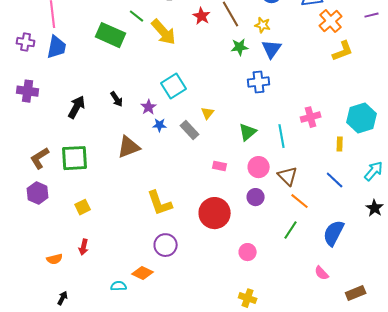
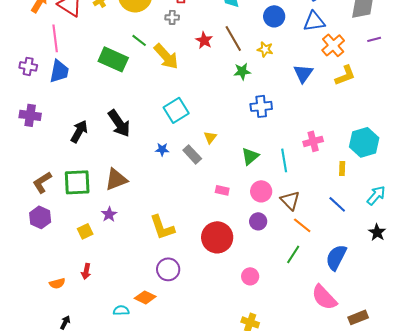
blue triangle: (272, 49) -> (303, 73), moved
black arrow: (117, 99) -> (119, 123), size x1.8
purple star: (149, 107) -> (109, 214), moved
brown triangle: (129, 147) -> (116, 179), moved
pink semicircle: (322, 273) -> (324, 297), size x1.8

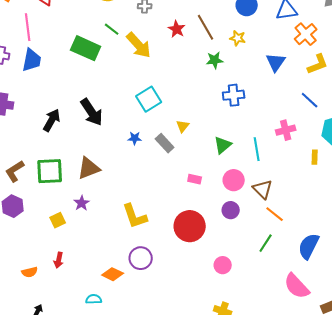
blue line: (337, 204) -> (310, 100), moved
orange diamond: (145, 297) -> (113, 274), moved

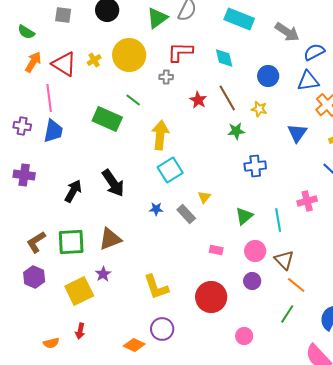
yellow arrow: (139, 45) -> (160, 135), moved, turned -132
yellow square: (58, 220) -> (79, 291), size x1.8

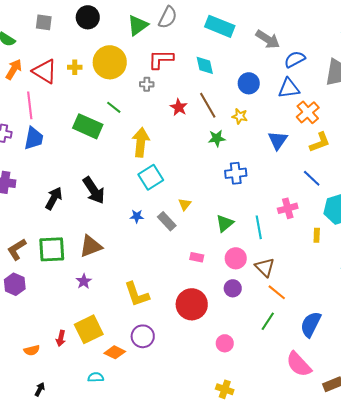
yellow cross: (94, 60) -> (75, 67), turned 32
yellow square: (79, 291) -> (89, 329), moved

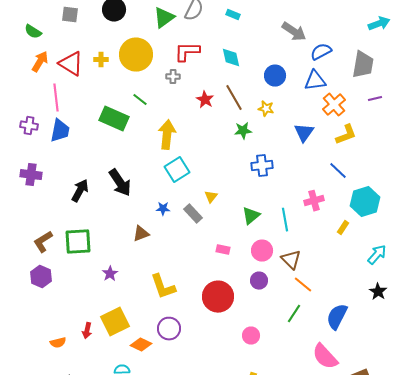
cyan rectangle: (220, 26) -> (233, 15), moved, size x0.5
yellow rectangle: (317, 235) -> (343, 228), turned 32
brown triangle: (91, 246) -> (141, 234), moved, size x0.7

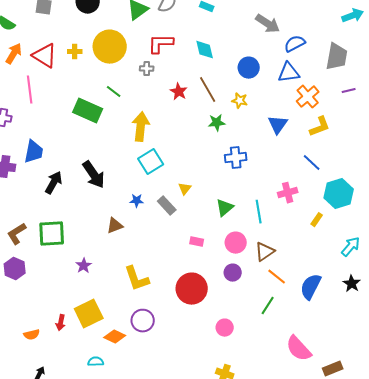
blue trapezoid: (60, 131) -> (34, 152), moved
brown triangle: (291, 260) -> (265, 252), turned 40
blue semicircle: (337, 317) -> (311, 287), moved

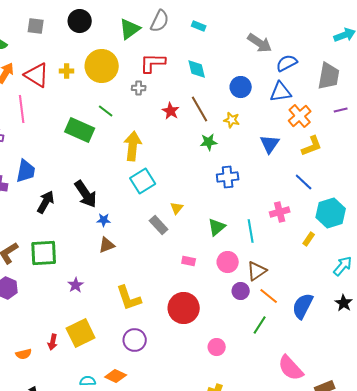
blue star: (137, 201) -> (104, 220), moved
purple circle: (233, 273) -> (241, 291), moved
orange diamond: (115, 337) -> (116, 376), moved

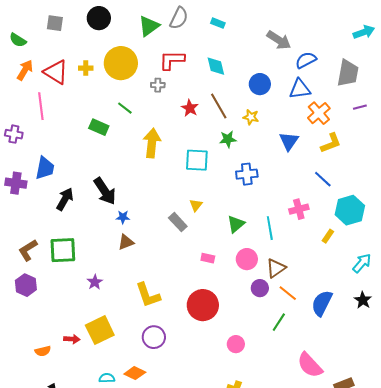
green rectangle: (80, 130) -> (99, 127), size x0.7
cyan square: (143, 181) -> (197, 160), moved, turned 35
red arrow: (53, 342) -> (72, 339), turned -98

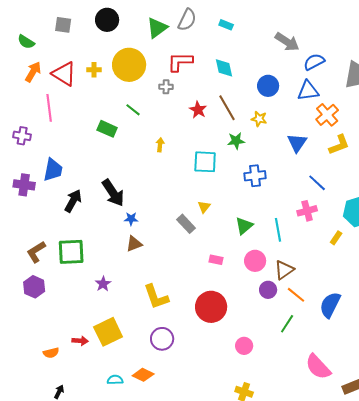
yellow arrow: (152, 143) -> (160, 145), size x0.5
blue line: (323, 179) -> (317, 183), moved

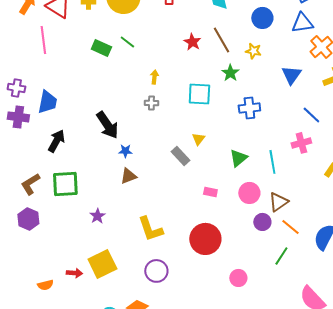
gray cross: (166, 87) -> (151, 103), moved
green rectangle: (107, 129) -> (101, 48), moved
purple cross: (22, 136) -> (16, 88), moved
green star: (236, 141) -> (230, 73), turned -30
black arrow: (73, 201) -> (56, 141), moved

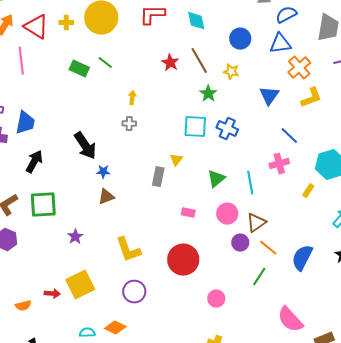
cyan square: (199, 94) -> (195, 127), moved
blue cross: (249, 108) -> (227, 129), turned 30
gray rectangle: (180, 156) -> (158, 177), turned 54

